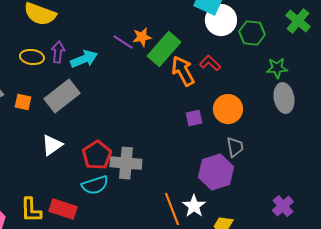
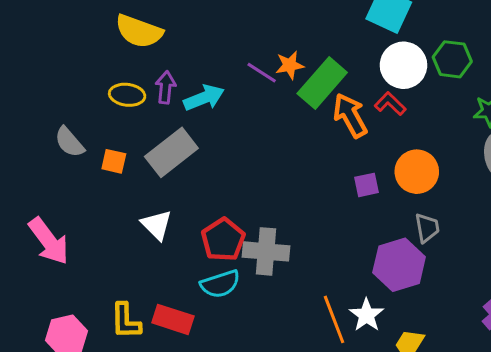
white circle: (221, 20) -> (403, 65), moved
white triangle: (52, 145) -> (157, 225), turned -40

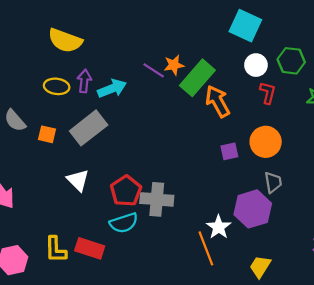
white circle: (403, 65) -> (256, 65), size x0.7
red L-shape: (390, 104) -> (268, 93), moved, turned 60
white star: (367, 315) -> (219, 227), moved

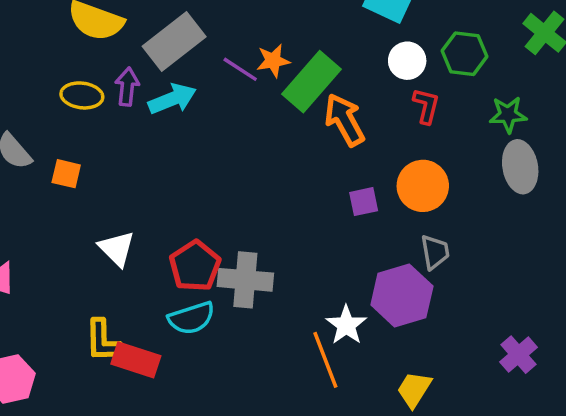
gray rectangle: (89, 128) -> (174, 42), moved
yellow L-shape: (56, 249) -> (103, 341), moved

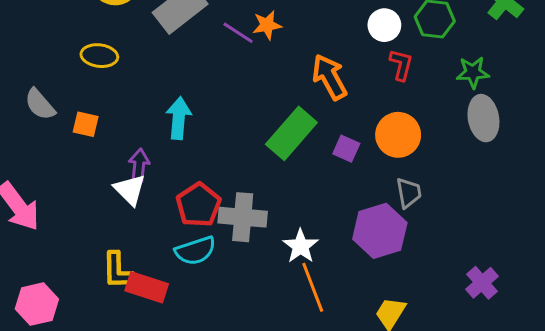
green rectangle: (311, 82) -> (291, 133), moved
purple arrow: (127, 87) -> (139, 165), moved
cyan arrow: (172, 99) -> (179, 118), moved, turned -63
purple square: (364, 202) -> (346, 149), turned 36
white star: (346, 325) -> (301, 246), moved

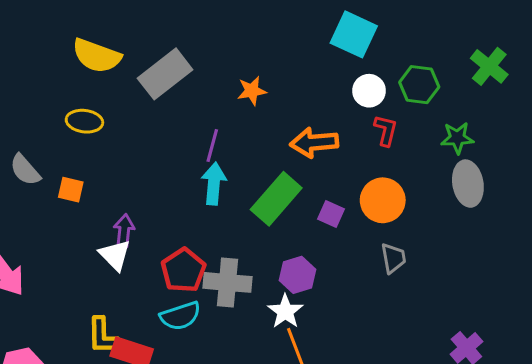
purple line: (238, 33) -> (212, 145), moved, turned 72
orange arrow: (330, 77) -> (314, 142), turned -66
cyan arrow: (179, 118) -> (214, 184), moved
purple hexagon: (380, 231) -> (297, 275), moved, size x0.7

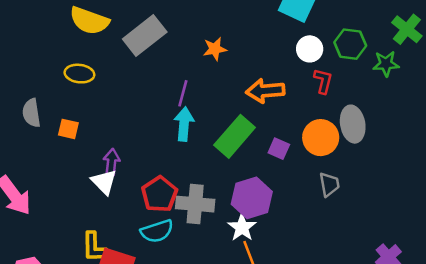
green star: (457, 138) -> (386, 64), moved
gray semicircle: (25, 170) -> (31, 113), turned 32
gray ellipse: (468, 184) -> (353, 124), moved
purple hexagon: (297, 275) -> (252, 198), size x1.4

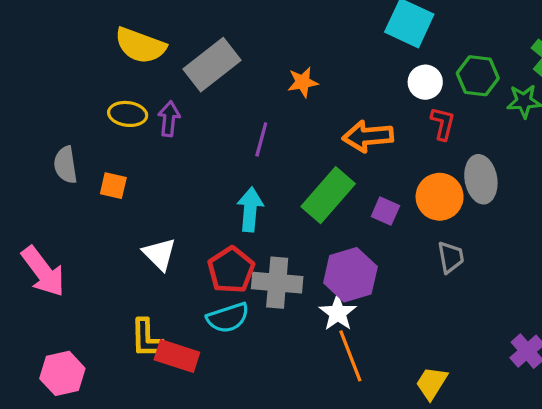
cyan arrow: (184, 124) -> (250, 209), moved
purple arrow: (111, 162) -> (169, 119), moved

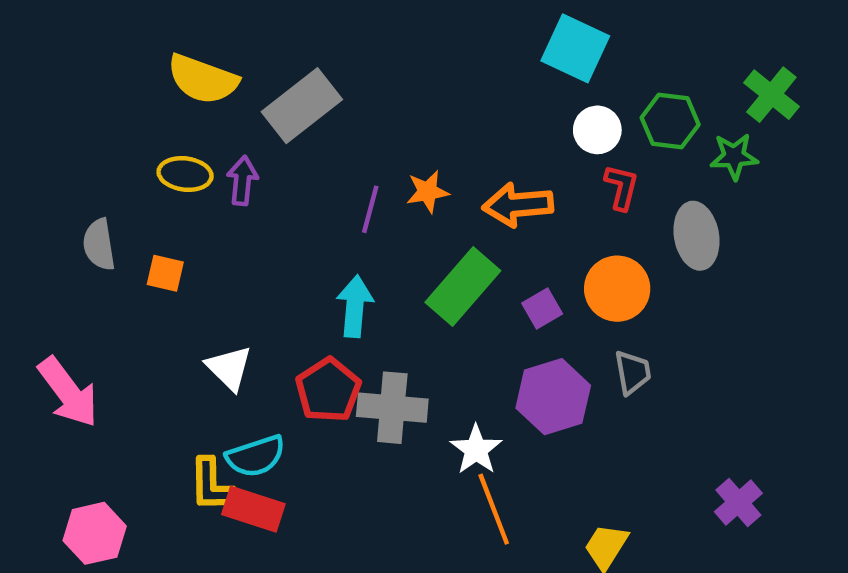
orange star: (303, 82) -> (428, 192), moved
gray ellipse: (481, 179) -> (697, 236), moved
purple square: (385, 211) -> (542, 308), turned 36
purple hexagon: (350, 275) -> (553, 397), moved
cyan semicircle: (228, 318) -> (256, 456), moved

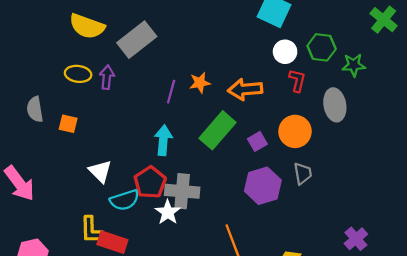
green cross: (771, 95) -> (384, 20), moved
white star: (476, 450) -> (168, 212), moved
cyan semicircle: (256, 456) -> (125, 200), moved

